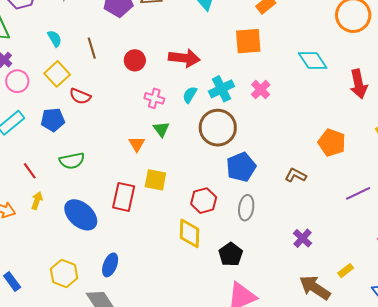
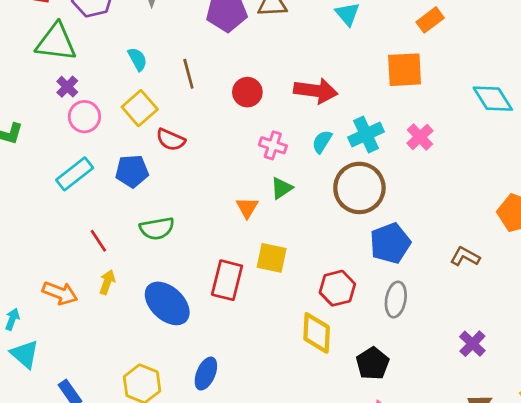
green triangle: (161, 129) -> (282, 188), turned 30

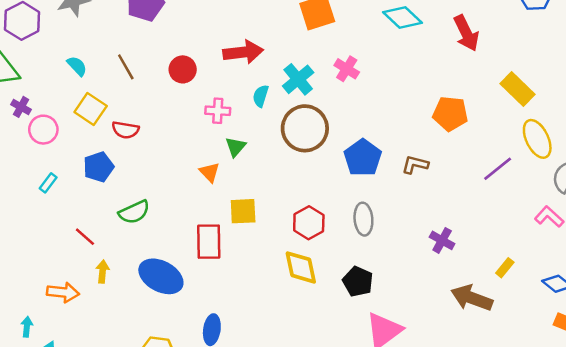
cyan rectangle: (75, 174) -> (48, 183), size x0.6
blue pentagon: (390, 243) -> (363, 158), moved

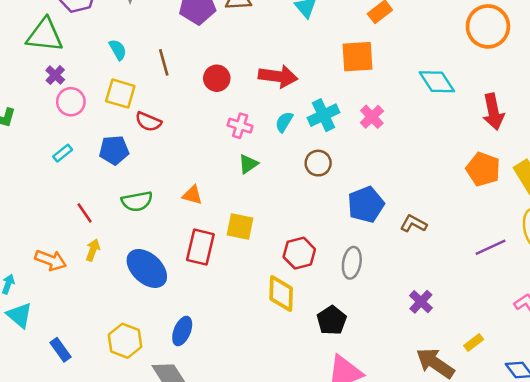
yellow square: (91, 109) -> (120, 94), turned -32
orange pentagon: (450, 114) -> (483, 169), moved
brown circle: (305, 128) -> (318, 163), size x0.6
orange triangle: (210, 172) -> (192, 195), moved, turned -45

